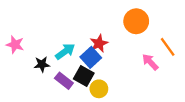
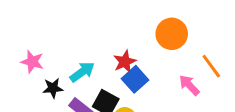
pink star: (15, 45) -> (32, 62), moved
blue square: (91, 57) -> (135, 79), moved

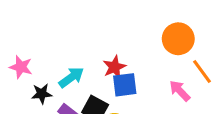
orange circle: (172, 34) -> (178, 39), moved
blue square: (135, 79) -> (125, 85), turned 35

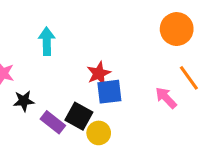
orange circle: (178, 39) -> (177, 29), moved
cyan arrow: (71, 77) -> (47, 41), moved, turned -55

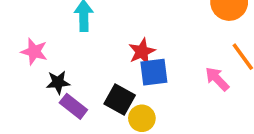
purple rectangle: (53, 122) -> (73, 106), moved

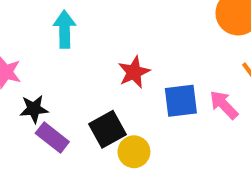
blue square: (154, 72) -> (181, 101), moved
black square: (120, 99) -> (107, 129), turned 32

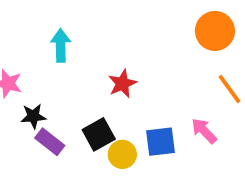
blue square: (181, 101) -> (160, 142), moved
pink arrow: (224, 105) -> (204, 131), moved

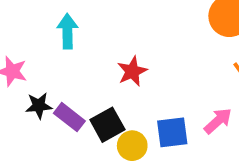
pink arrow: (204, 131) -> (218, 121), turned 92
purple rectangle: (50, 142) -> (69, 117), moved

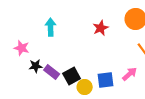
red star: (132, 71) -> (101, 28), moved

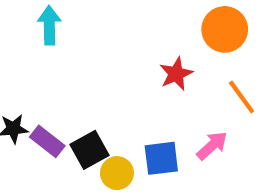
cyan arrow: (51, 27) -> (49, 25), moved
red star: (101, 28) -> (176, 74), moved

